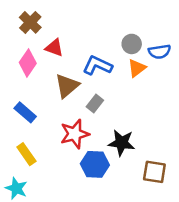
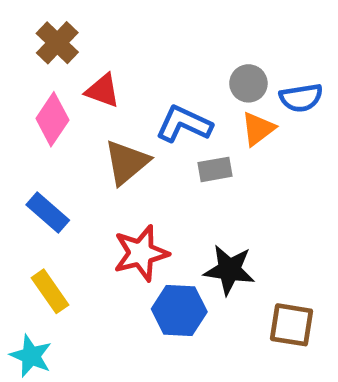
gray rectangle: (95, 104) -> (215, 169), moved, turned 42

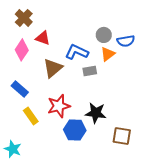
yellow rectangle: (50, 291) -> (31, 116), moved

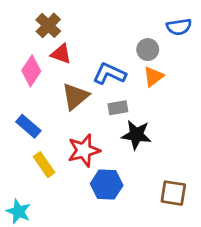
brown cross: (24, 18) -> (48, 25), moved
blue semicircle: (126, 41) -> (179, 27), moved
gray rectangle: (90, 71) -> (118, 108), moved
black star: (96, 113) -> (136, 135), moved

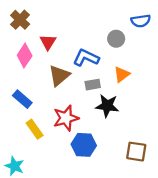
brown cross: (48, 25) -> (20, 20), moved
red triangle: (61, 54) -> (48, 42), turned 42
orange triangle: (153, 77) -> (122, 74), moved

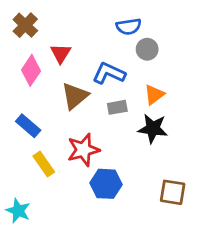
blue semicircle: (141, 21) -> (129, 27), moved
black star: (107, 106) -> (153, 129), moved

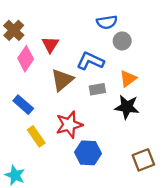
brown cross: (25, 25) -> (14, 30), moved
brown square: (173, 192) -> (143, 160), turned -30

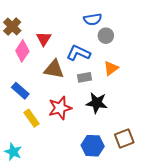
brown triangle: (62, 80) -> (54, 69), turned 50
black star: (127, 107) -> (97, 103), moved
blue hexagon: (88, 153) -> (93, 146), moved

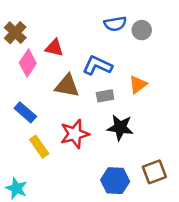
gray circle: (106, 36) -> (142, 30), moved
red triangle: (44, 39) -> (54, 48), turned -49

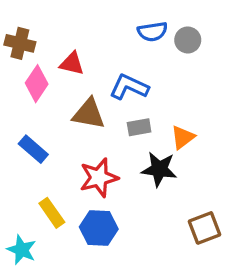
brown cross: (15, 33) -> (20, 43), turned -30
orange triangle: (138, 85) -> (183, 137), moved
yellow rectangle: (39, 147) -> (52, 213), moved
blue hexagon: (115, 181) -> (99, 228), moved

